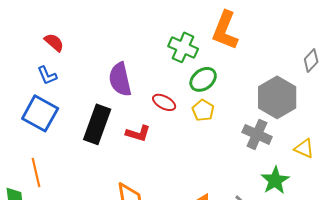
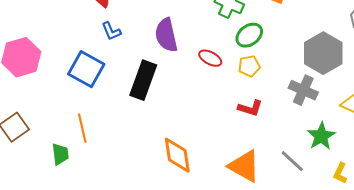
blue L-shape: (47, 75) -> (111, 31), moved
yellow pentagon: (203, 110) -> (249, 66), turned 30
red L-shape: (138, 133) -> (250, 108), moved

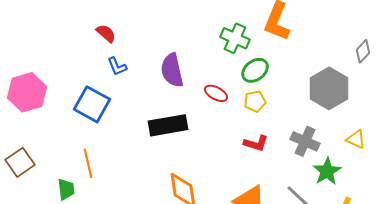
black rectangle: (143, 80) -> (168, 125), moved, turned 60
gray cross: (303, 90) -> (305, 141), moved

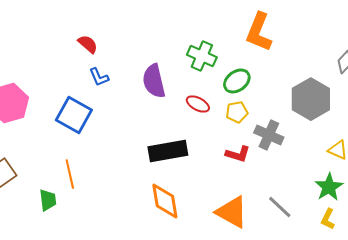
green cross: (235, 38) -> (202, 56), moved
black rectangle: (168, 125) -> (168, 151), moved
gray cross: (305, 141) -> (269, 135), moved
green star: (327, 171) -> (329, 187), moved

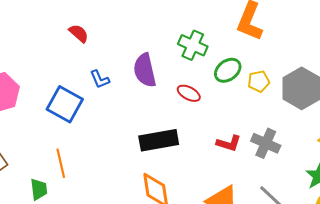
blue L-shape: (99, 77) -> (100, 79), moved
yellow pentagon: (237, 112) -> (259, 81), moved
gray cross: (269, 135) -> (266, 143), moved

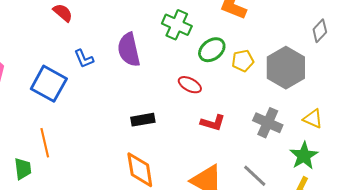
red ellipse: (189, 93) -> (190, 85), moved
black rectangle: (159, 140) -> (143, 120), size x0.6
gray cross: (266, 143) -> (268, 123), moved

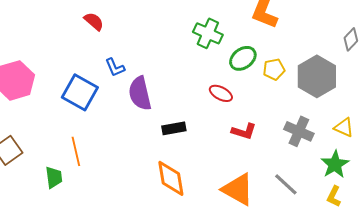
purple semicircle: (129, 50) -> (140, 93), moved

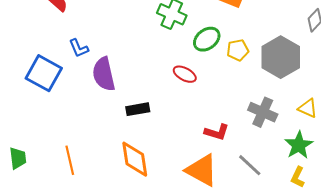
red L-shape: (244, 131) -> (217, 132), moved
orange line: (76, 151) -> (70, 160), moved

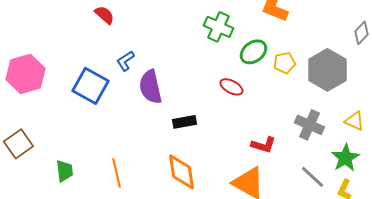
blue L-shape: (79, 48) -> (125, 61), turned 80
gray line: (250, 165) -> (312, 177), moved

